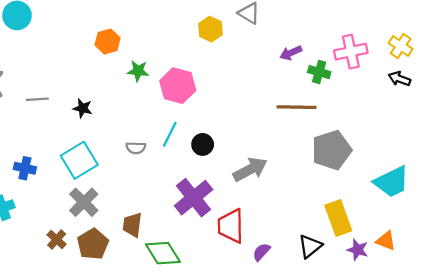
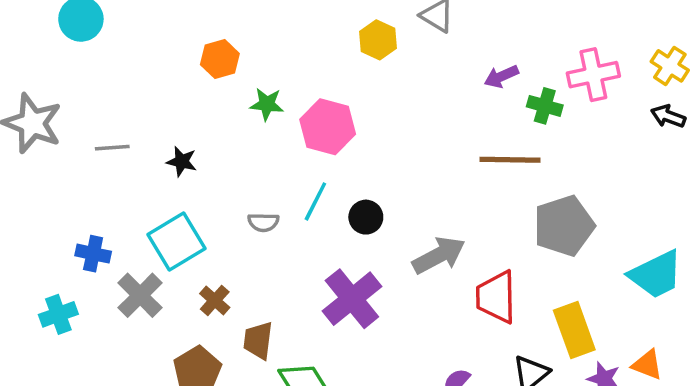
gray cross: (84, 202) -> (140, 295), moved
red trapezoid: (231, 226) -> (496, 297), moved
brown cross: (57, 240) -> (215, 300), moved

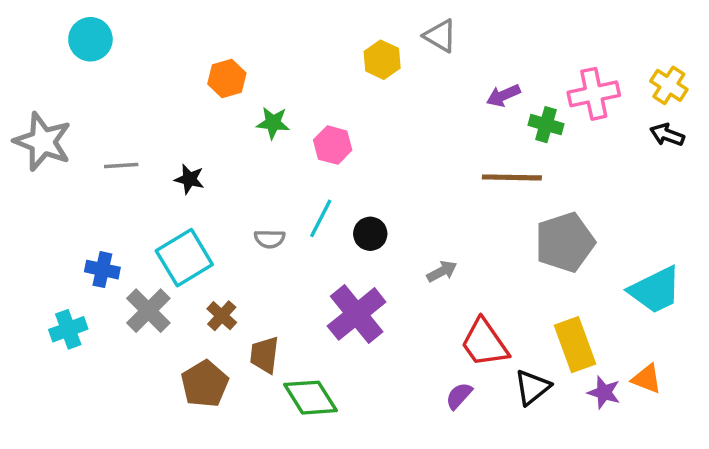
pink hexagon: (328, 127) -> (333, 145), size x0.7
gray arrow: (439, 255) -> (442, 271), size x0.6
red trapezoid: (496, 297) -> (485, 343), moved, turned -34

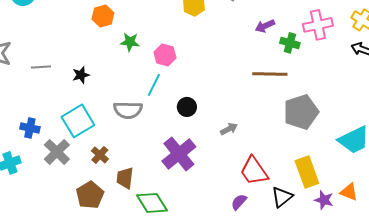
black star: (189, 179) -> (81, 75), turned -30
cyan line: (321, 218) -> (154, 85), moved
gray semicircle: (270, 239) -> (128, 110), size x1.6

